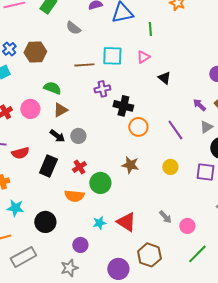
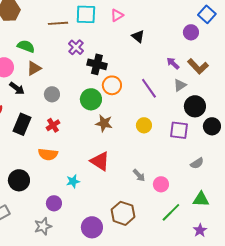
purple cross: (102, 89) -> (76, 47), turned -35
black arrow: (57, 136) -> (17, 88), moved
green circle: (100, 183) -> (91, 99), moved
red triangle: (126, 222) -> (100, 161), moved

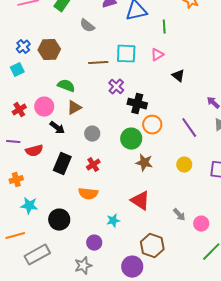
brown hexagon: (123, 213) -> (152, 246), moved

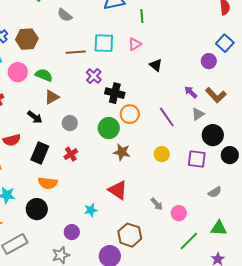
pink circle: (44, 107) -> (18, 72), moved
orange semicircle: (88, 194) -> (48, 183), moved

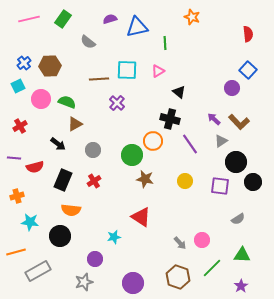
black cross: (115, 93) -> (170, 119), moved
gray arrow: (157, 204) -> (180, 243), moved
brown hexagon: (130, 235) -> (178, 277), moved

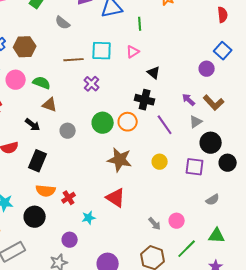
brown triangle: (75, 124) -> (50, 105), turned 49
green circle: (132, 155) -> (103, 123), moved
brown star: (145, 179) -> (120, 160), size x1.4
red cross: (94, 181) -> (69, 198), moved

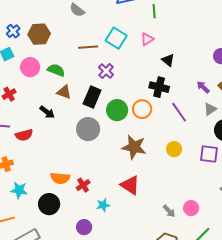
cyan square: (102, 51) -> (116, 38), turned 30
gray circle: (68, 131) -> (88, 129), moved, size x1.5
black rectangle: (38, 161) -> (92, 97), moved

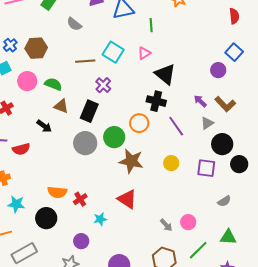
black triangle: (168, 60) -> (165, 74), size x1.6
green circle: (117, 110) -> (114, 137), moved

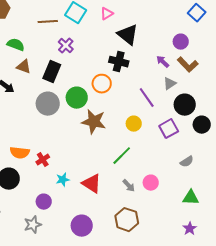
purple circle: (218, 70) -> (181, 42), moved
purple line: (176, 126) -> (147, 98), moved
purple square: (206, 168) -> (169, 129), turned -36
red triangle: (127, 199) -> (92, 184), moved
green line: (198, 250) -> (122, 156), moved

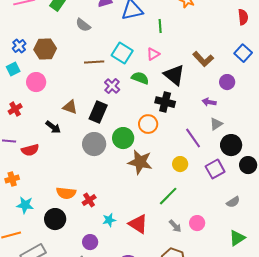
green semicircle: (16, 45) -> (140, 78), moved
purple arrow: (163, 62) -> (209, 102), turned -32
brown L-shape: (188, 65) -> (203, 59), moved
green triangle: (191, 198) -> (237, 238), turned -36

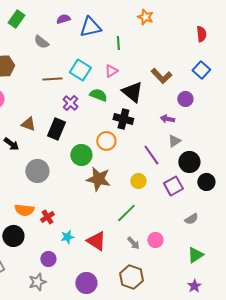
gray circle: (94, 144) -> (37, 171), moved

